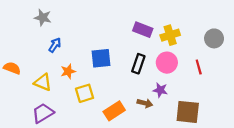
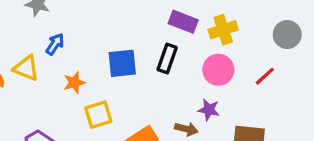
black rectangle: (138, 64) -> (167, 59), moved
red line: (199, 67) -> (265, 76), turned 64
yellow triangle: (43, 82) -> (26, 68), moved

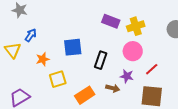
black rectangle: (167, 59) -> (101, 60), moved
yellow triangle: (26, 68) -> (13, 50), turned 30
red line: (265, 76) -> (152, 69), moved

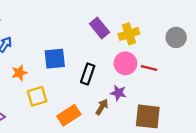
purple rectangle: (111, 21) -> (99, 28), turned 30
red line: (152, 69) -> (149, 68), moved, turned 56
brown arrow: (113, 88) -> (102, 107), turned -72

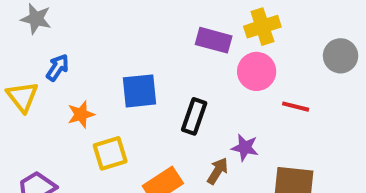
purple rectangle: (99, 28) -> (214, 40), turned -36
yellow cross: (129, 34) -> (262, 27), moved
pink circle: (125, 63) -> (257, 71), moved

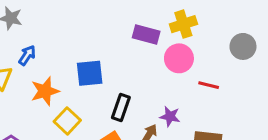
orange star: (81, 114) -> (45, 91), size x1.4
black rectangle: (194, 116) -> (121, 107), moved
yellow square: (110, 153) -> (67, 121), turned -30

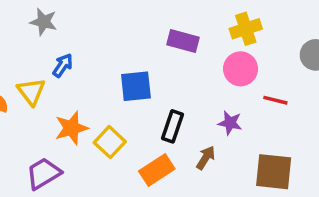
purple rectangle: (146, 35) -> (183, 41), moved
orange star: (45, 91) -> (71, 128), moved
purple star: (170, 116) -> (230, 123), moved

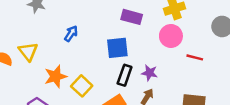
blue arrow: (63, 65) -> (71, 34), moved
blue square: (136, 86) -> (117, 48), moved
purple star: (230, 123) -> (150, 73), moved

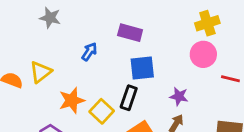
purple rectangle: (132, 17) -> (130, 33), moved
yellow triangle: (28, 51) -> (41, 72), turned 30
black rectangle: (125, 75) -> (129, 98), moved

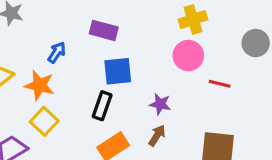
orange star: (72, 100) -> (39, 85), moved, turned 30
yellow square: (102, 111) -> (44, 121), moved

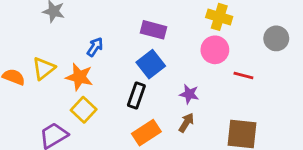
yellow cross: (193, 20) -> (219, 17), turned 35
purple rectangle: (104, 30) -> (154, 30), moved
blue square: (118, 71) -> (151, 64), turned -32

